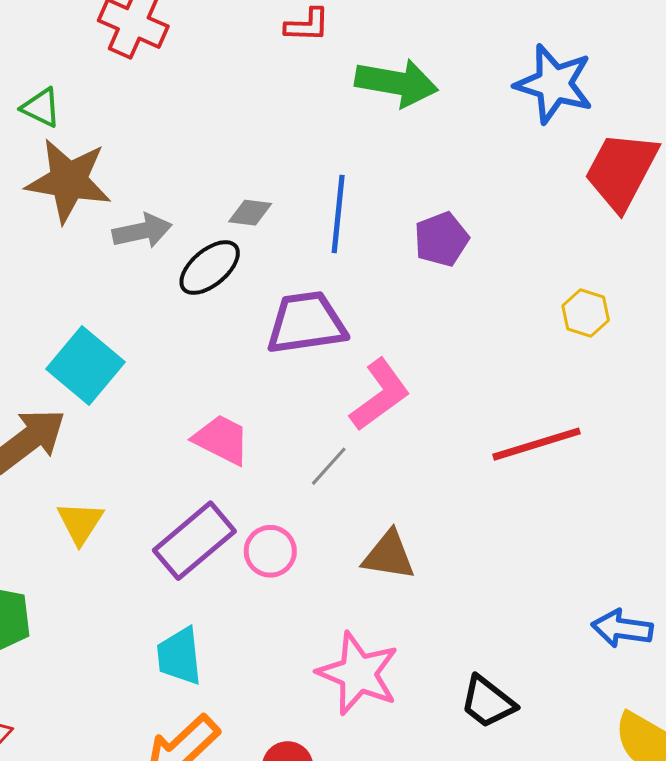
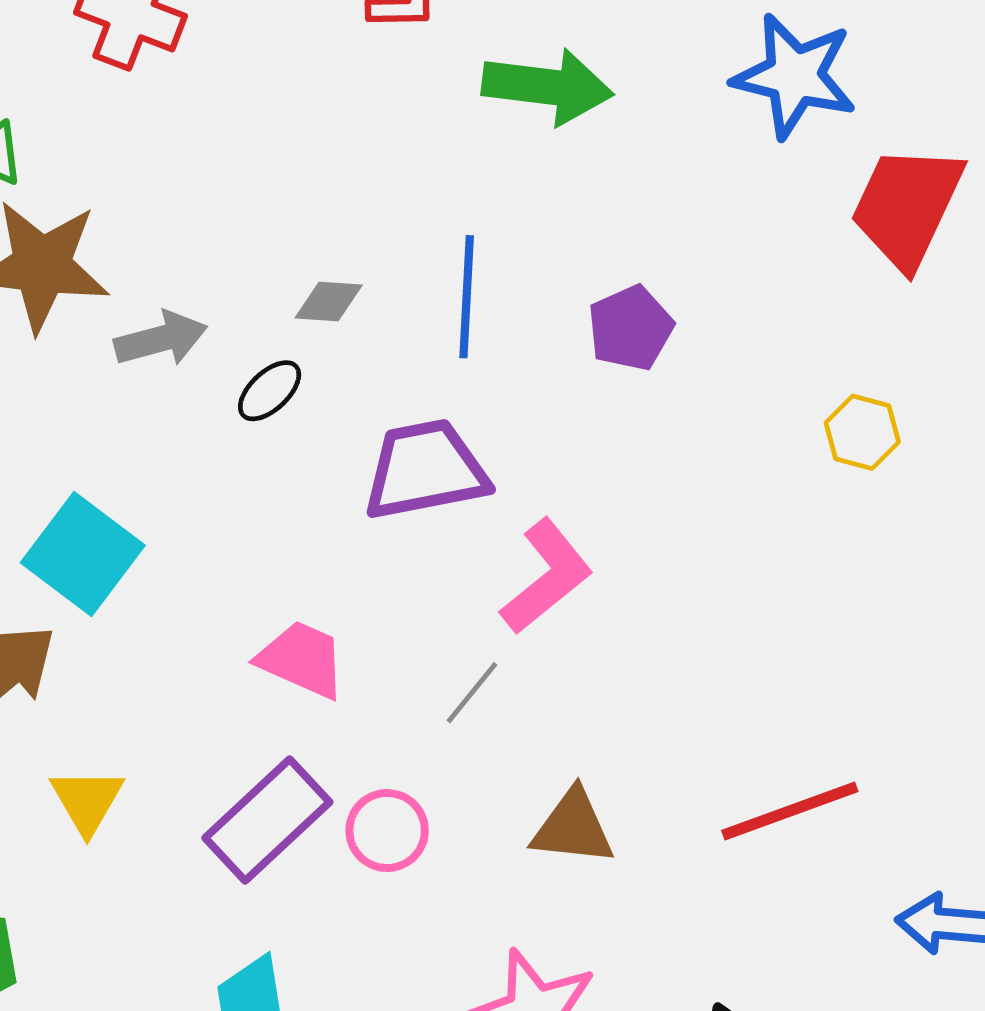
black ellipse: (210, 268) -> (270, 391), size x0.7
red line: (537, 444) -> (790, 811), moved

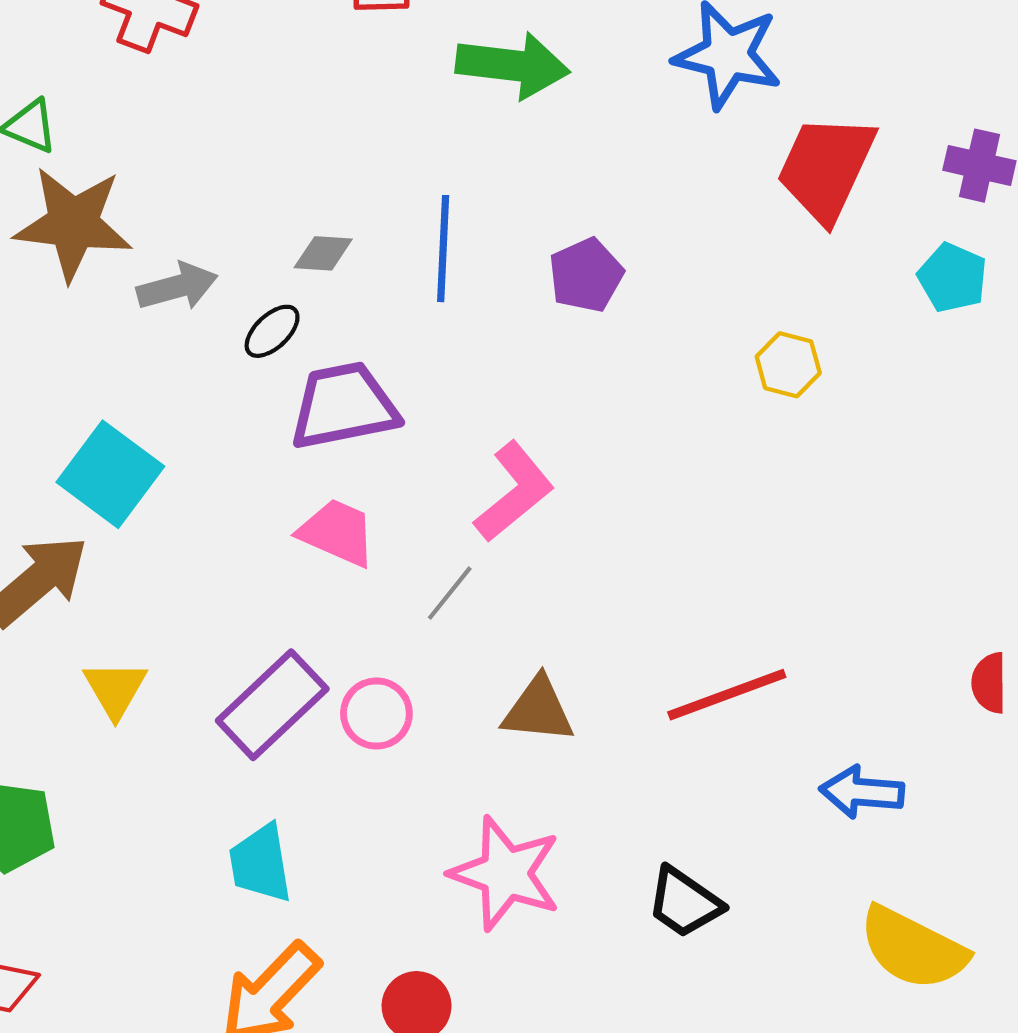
purple trapezoid: (425, 470) -> (344, 406), moved
pink trapezoid: (302, 659) -> (337, 533), moved

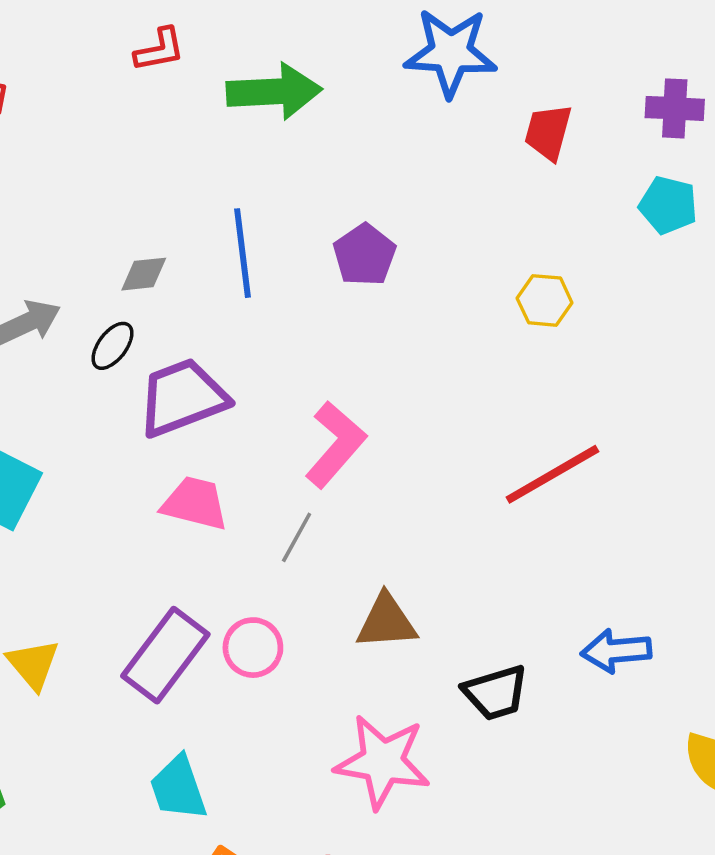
red trapezoid: (826, 168) -> (548, 132), size x0.6
red line: (727, 695) -> (552, 474), moved
blue arrow: (862, 792) -> (616, 651), moved
black trapezoid: (684, 902) -> (496, 693), moved, turned -42

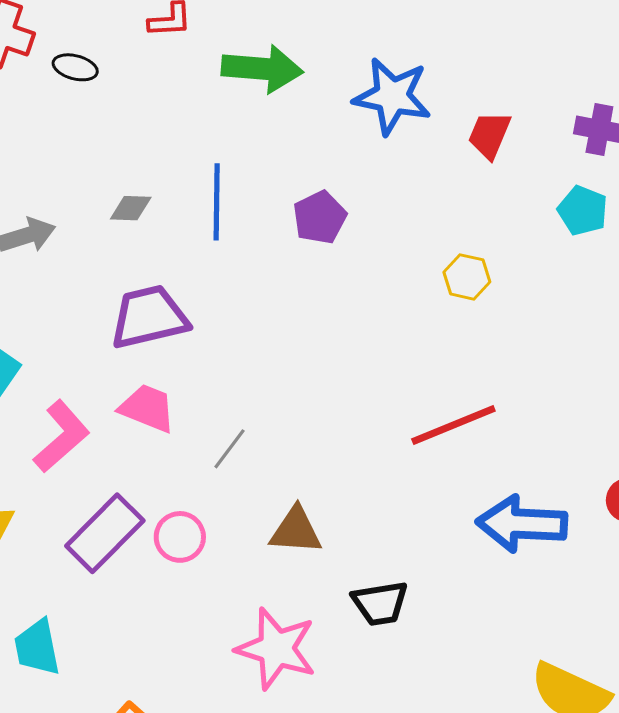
blue star: (451, 52) -> (392, 96), moved
black ellipse: (112, 346) -> (75, 67), moved, turned 60
pink L-shape: (336, 444) -> (61, 436), moved
blue arrow: (616, 651) -> (522, 524), moved, size x1.5
cyan trapezoid: (178, 788) -> (37, 647), moved

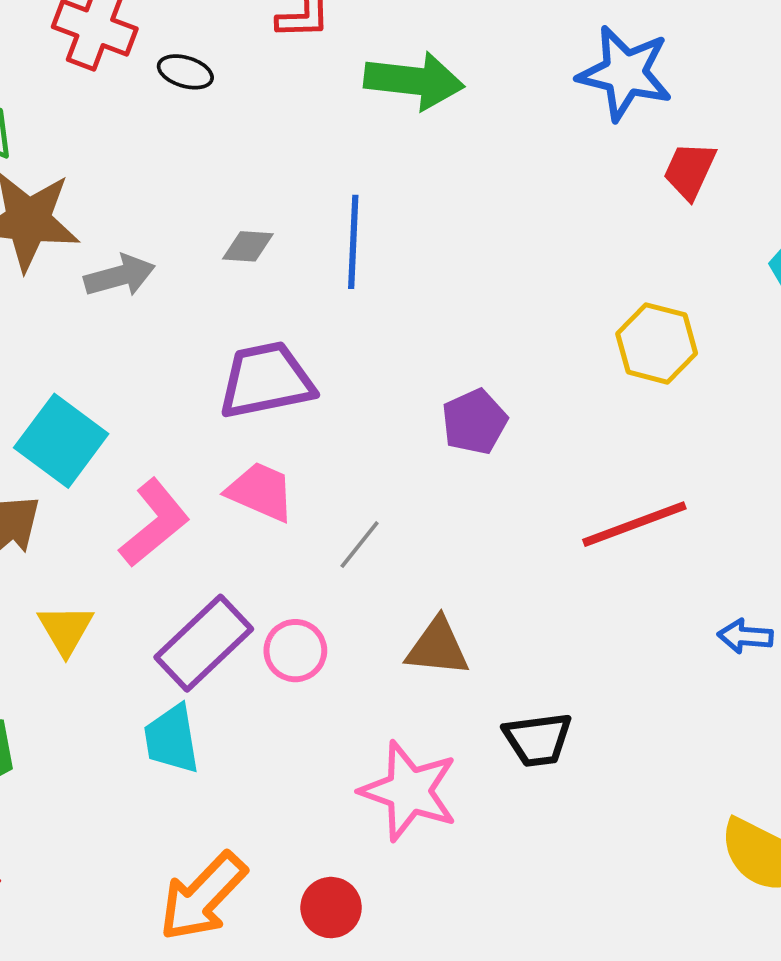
blue star: (392, 96) -> (625, 73), moved
purple pentagon: (320, 217) -> (474, 422), moved
yellow hexagon: (467, 277) -> (657, 343), size x1.4
blue arrow: (522, 524) -> (745, 636), moved, size x0.5
cyan trapezoid: (37, 647) -> (172, 739), moved

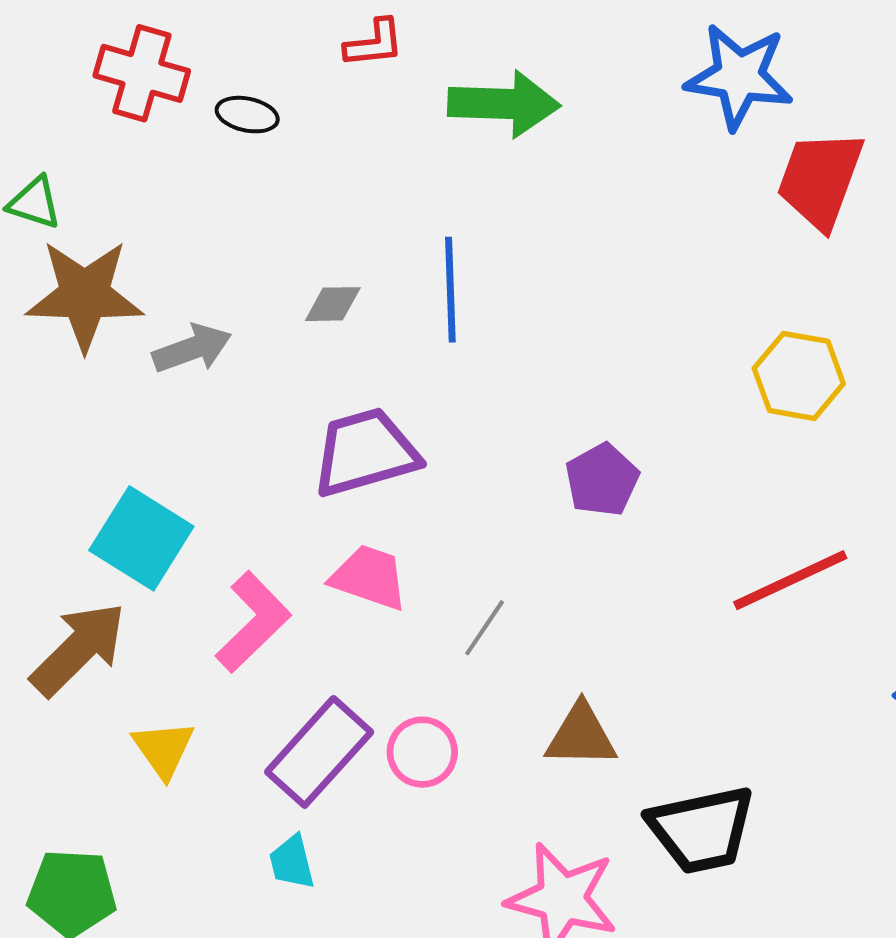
red trapezoid: (690, 171) -> (820, 179), size x1.5
cyan trapezoid: (172, 739) -> (292, 862), size x0.7
black trapezoid: (538, 739) -> (702, 830), size x1.4

